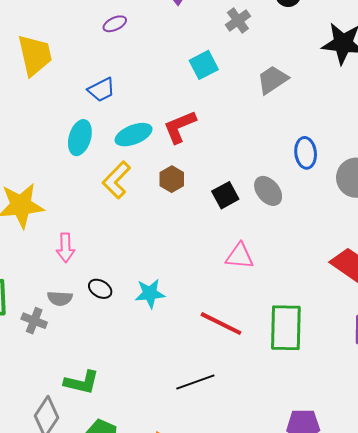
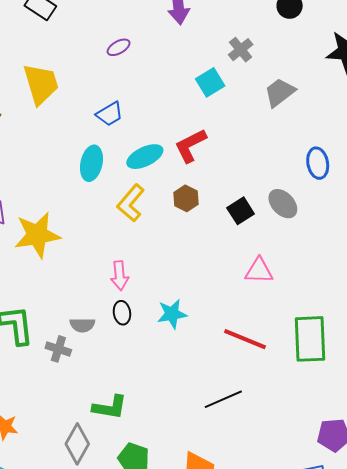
gray cross: (238, 21) -> (241, 50), moved
pink arrow: (66, 248) -> (120, 276), moved
black ellipse: (100, 289) -> (122, 313), turned 55

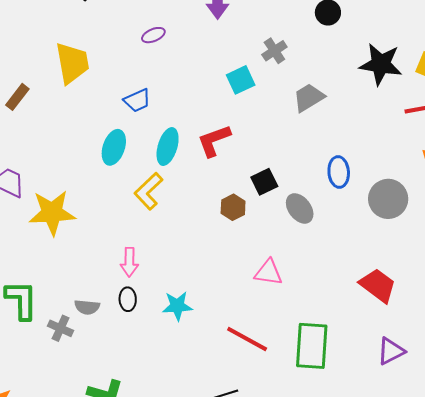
cyan ellipse: (145, 157) -> (168, 147), turned -54
brown hexagon: (186, 198) -> (233, 207), moved
black square: (241, 211) -> (264, 182), moved

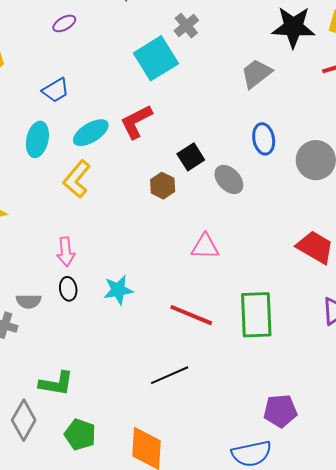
cyan square: (241, 80) -> (156, 58), size x1.5
gray trapezoid: (309, 98) -> (256, 74), moved
cyan ellipse: (168, 147) -> (91, 133), turned 48

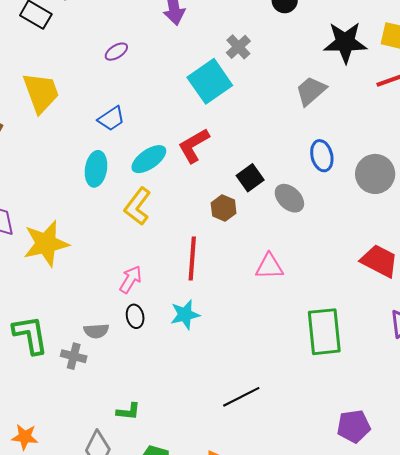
pink arrow: (66, 252) -> (131, 279), turned -140
red line: (191, 315) -> (192, 259), moved, turned 75
green L-shape: (56, 383) -> (128, 411), size x0.7

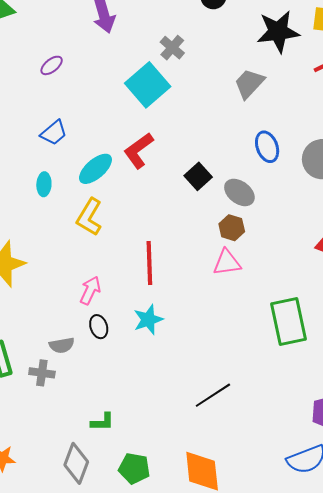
cyan ellipse: (96, 169) -> (44, 184), size x0.7
brown hexagon: (224, 208) -> (232, 228), moved

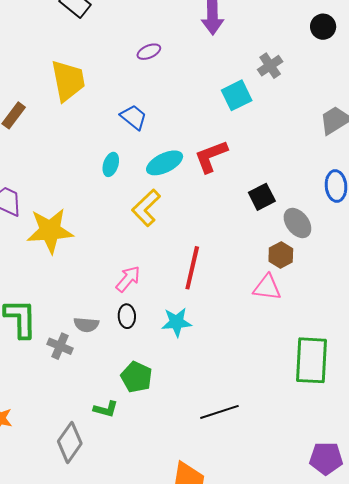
cyan square: (148, 85) -> (237, 95), size x0.7
blue trapezoid: (54, 133) -> (134, 117), turned -116
green pentagon: (134, 468) -> (136, 377), moved

